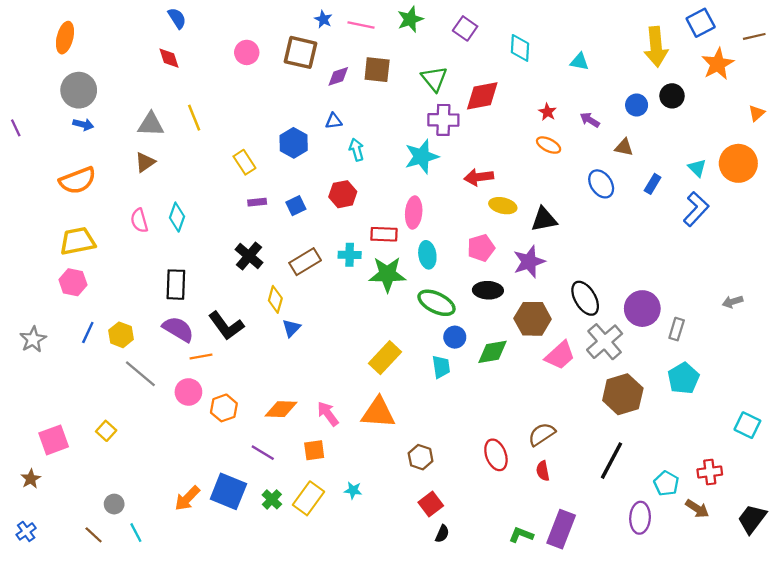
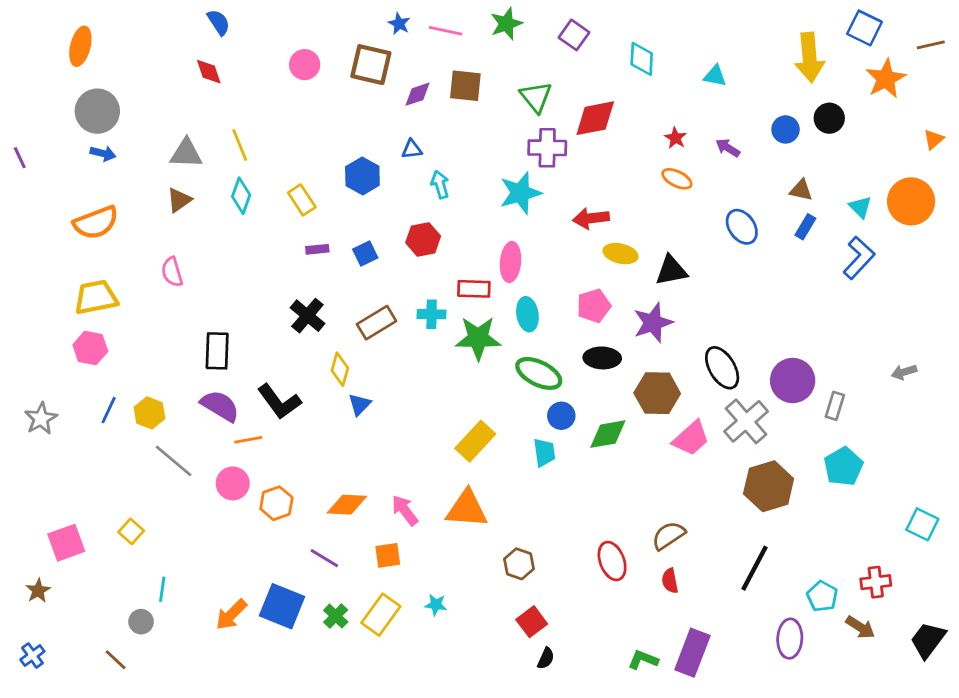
blue square: (701, 23) -> (865, 28), turned -36
brown triangle: (624, 147) -> (801, 190), moved
cyan diamond: (177, 217) -> (241, 196), moved
cyan line: (136, 533) -> (162, 589), moved, turned 36

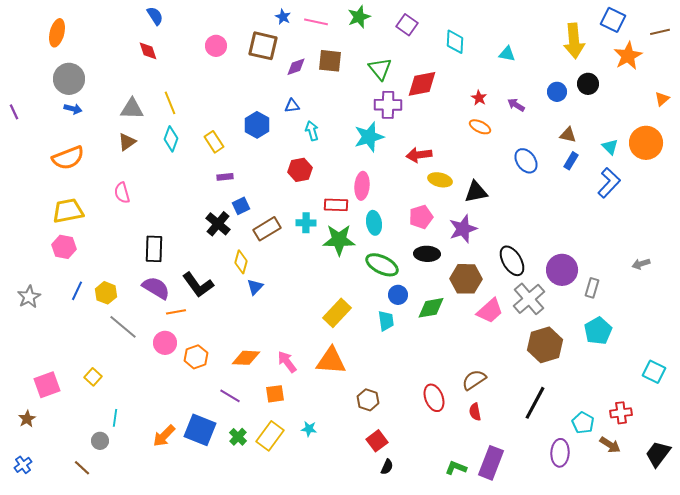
blue square: (365, 254) -> (241, 206), moved

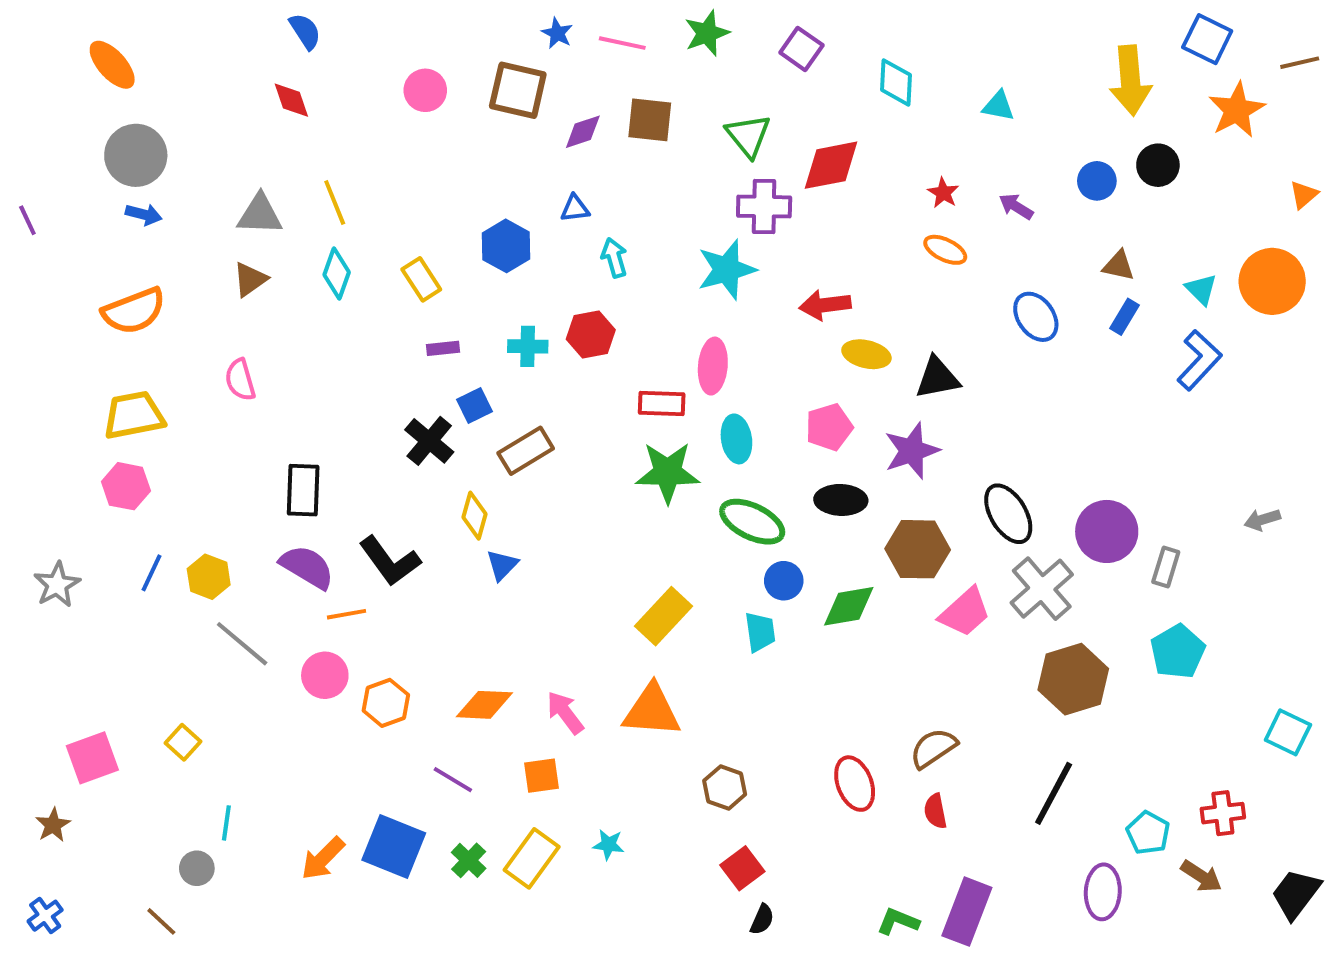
orange ellipse: (57, 33) -> (112, 65), turned -56
cyan cross: (306, 223) -> (528, 346), moved

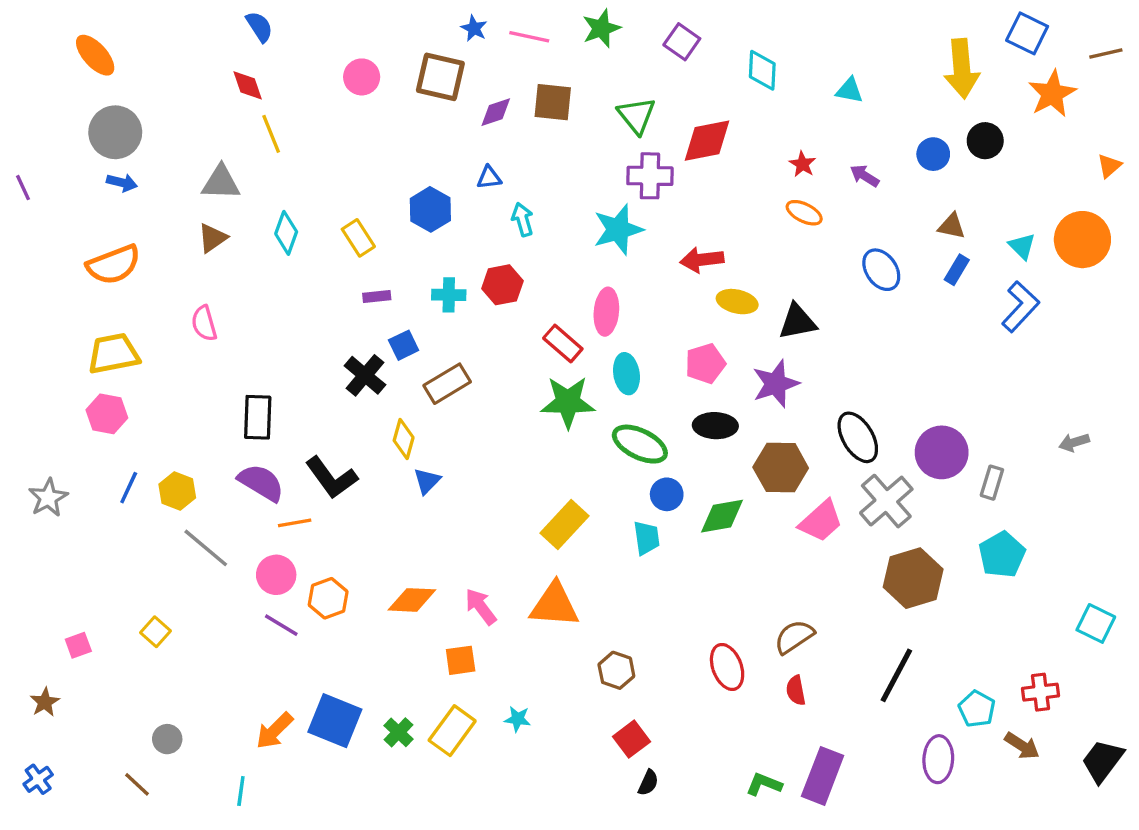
yellow line: (335, 203) -> (271, 134), moved
red rectangle: (662, 403) -> (563, 343), turned 39
pink square: (92, 758) -> (78, 645), size x0.6
purple line: (453, 780) -> (281, 625), moved
cyan line: (226, 823) -> (241, 791), moved

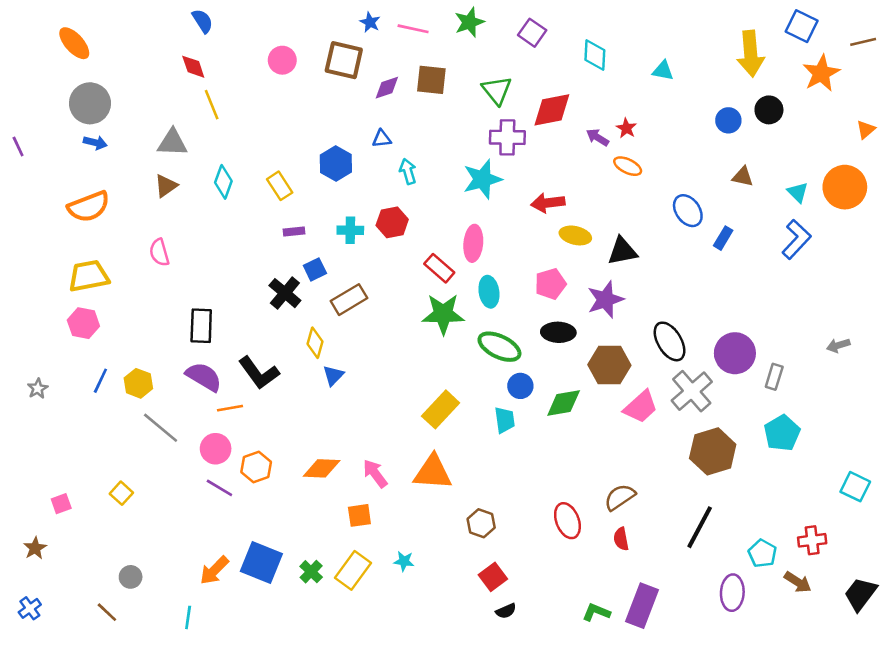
purple arrow: (865, 176) -> (598, 137), moved
blue rectangle: (957, 270) -> (723, 238), moved
gray star: (48, 498) -> (38, 389), size x0.7
black semicircle: (648, 783) -> (506, 611), turned 42

